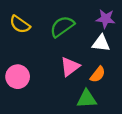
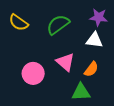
pink triangle: (70, 67) -> (65, 62), turned -42
pink circle: (18, 77) -> (33, 73), moved

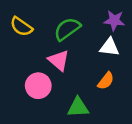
pink triangle: (65, 62) -> (59, 60), moved
green triangle: (81, 92) -> (78, 107), moved

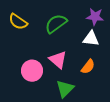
pink triangle: (59, 60) -> (58, 60), moved
green triangle: (78, 107) -> (65, 89), turned -42

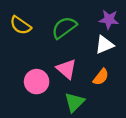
white triangle: (91, 39) -> (104, 45), turned -30

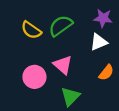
yellow semicircle: (20, 25) -> (31, 30), moved
orange semicircle: (101, 77) -> (106, 73), moved

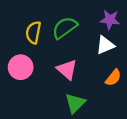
yellow semicircle: (31, 30) -> (33, 32), turned 66
pink circle: (34, 77) -> (21, 67), moved

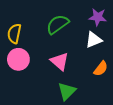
yellow semicircle: (33, 32) -> (14, 34), moved

